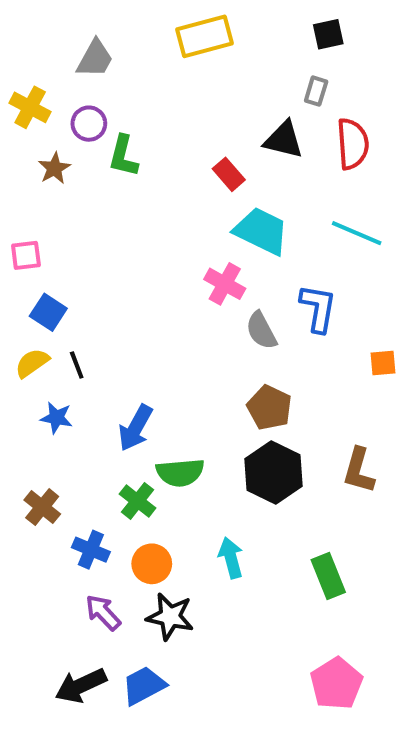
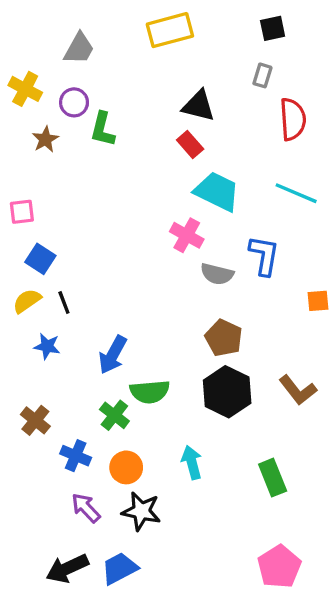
black triangle: (284, 140) -> (199, 106), moved
gray semicircle: (261, 331) -> (217, 274), turned -48
brown L-shape: (359, 470) -> (298, 390), turned -54

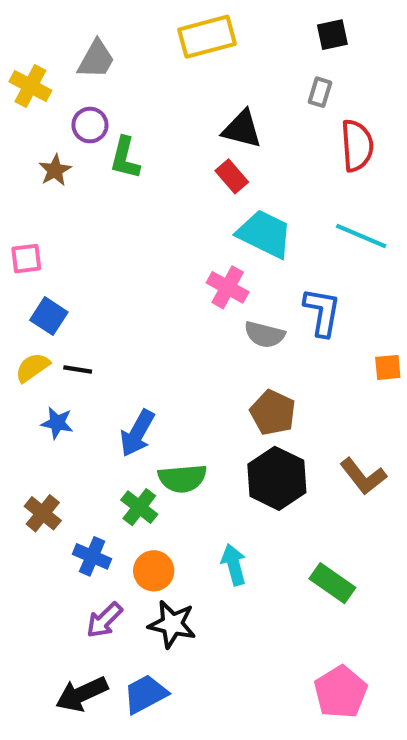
yellow cross: (25, 89) -> (30, 86), moved
black line: (64, 303) -> (78, 369), turned -60
green rectangle: (273, 478) -> (332, 583), turned -33
purple arrow: (86, 508) -> (104, 620), turned -92

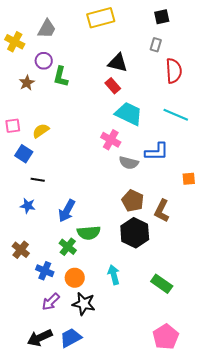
blue L-shape: (322, 312) -> (157, 152), turned 80
yellow semicircle: (32, 367) -> (41, 131), moved
brown L-shape: (363, 476) -> (162, 211), moved, turned 65

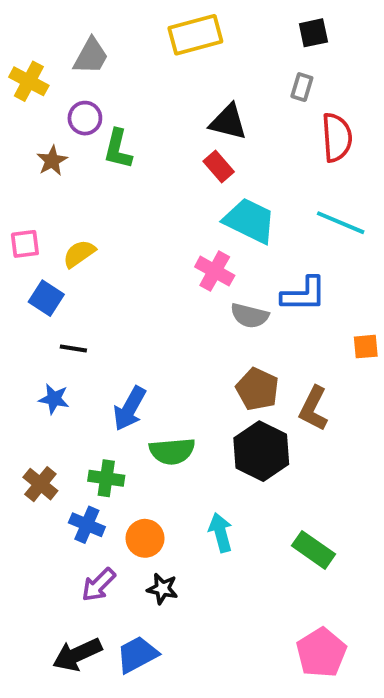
green cross: (68, 247) -> (106, 478), moved, turned -30
black star: (84, 304) -> (162, 589), size x0.7

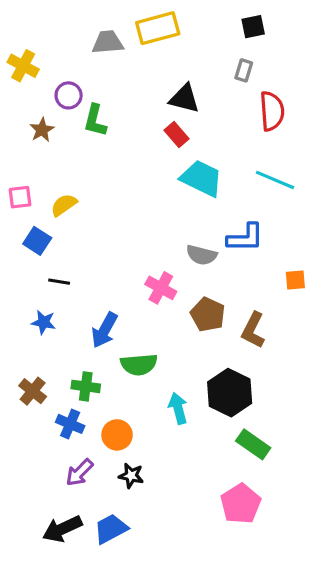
gray trapezoid: (91, 56) -> (108, 42), moved, turned -124
pink cross: (215, 271) -> (161, 288), moved
black hexagon: (261, 451) -> (230, 393), moved
cyan arrow: (221, 533) -> (178, 408), moved
pink pentagon: (321, 653) -> (241, 504), moved

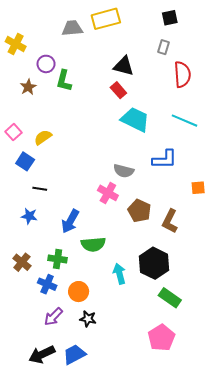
pink square: (20, 197) -> (14, 132), turned -35
gray semicircle: (202, 255) -> (124, 171), moved

